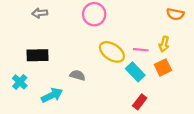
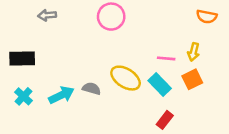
yellow ellipse: (112, 52) -> (126, 78), moved
black rectangle: (38, 55) -> (22, 58), moved
cyan arrow: (52, 95) -> (61, 95), moved

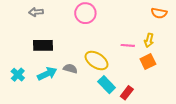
black rectangle: (22, 58) -> (43, 45), moved
cyan rectangle: (160, 85) -> (107, 85), moved

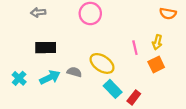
pink line: (128, 45) -> (135, 48), turned 72

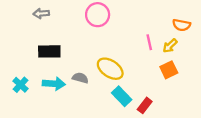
orange semicircle: (168, 14) -> (181, 25), moved
yellow arrow: (157, 42) -> (170, 46), turned 32
pink line: (135, 48) -> (149, 42), moved
cyan arrow: (50, 77) -> (54, 84), turned 30

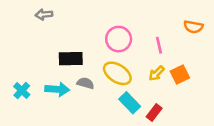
pink circle: (98, 15) -> (119, 39), moved
yellow arrow: (170, 46) -> (157, 73), moved
black rectangle: (49, 51) -> (71, 59), moved

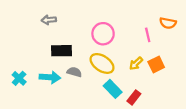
gray arrow: (44, 15) -> (49, 20), moved
pink line: (159, 45) -> (148, 35), moved

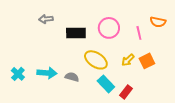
pink circle: (103, 34) -> (109, 28), moved
black rectangle: (62, 51) -> (76, 33), moved
gray semicircle: (74, 72) -> (72, 77), moved

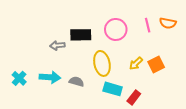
gray arrow: (46, 19) -> (57, 45), moved
pink line: (139, 33) -> (148, 25), moved
yellow ellipse: (96, 60) -> (102, 63), turned 45
cyan rectangle: (106, 84) -> (113, 89), turned -30

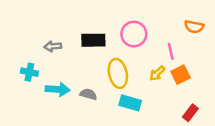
pink line: (148, 25) -> (171, 51), moved
gray arrow: (57, 45) -> (53, 46), moved
cyan cross: (19, 78) -> (29, 72), moved, turned -32
red rectangle: (134, 97) -> (190, 113), moved

